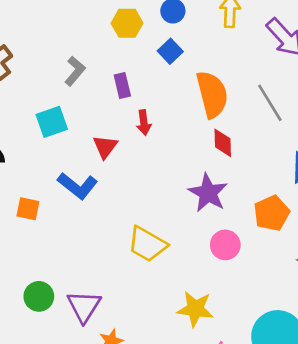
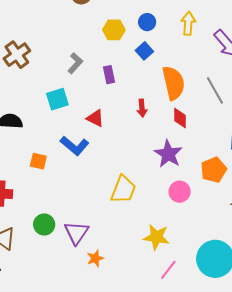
red arrow: (144, 123) -> (142, 108), moved
red triangle: (105, 147) -> (95, 118), turned -42
yellow trapezoid: (147, 244) -> (123, 189), turned -100

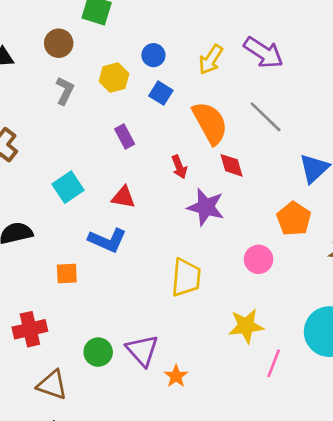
yellow arrow: (188, 23) -> (211, 60), moved, turned -135
gray L-shape: (75, 63) -> (65, 91), moved
purple star: (168, 154) -> (206, 207), moved

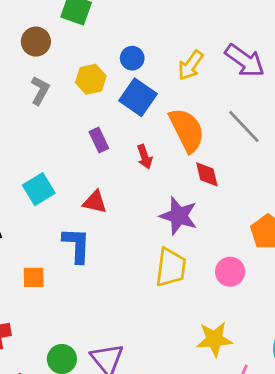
blue square: (161, 93) -> (138, 97), size x1.5
red arrow: (179, 167) -> (145, 157), moved
blue L-shape: (107, 240) -> (77, 245), turned -114
yellow trapezoid: (186, 278) -> (171, 267), moved

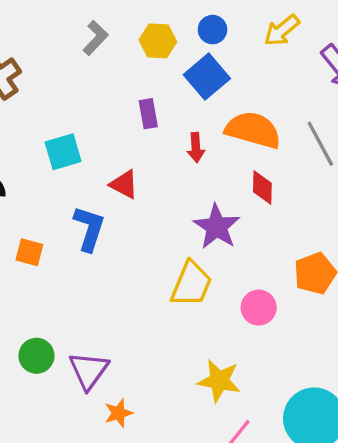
yellow arrow: (191, 65) -> (282, 30), moved
orange semicircle: (187, 130) -> (253, 130), turned -63

